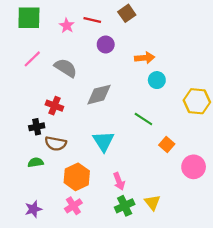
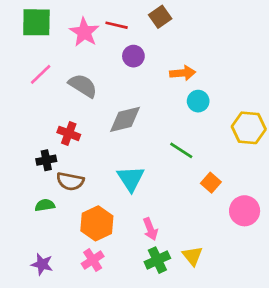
pink star: (67, 26) -> (84, 32), size x1.5
purple star: (33, 209) -> (42, 264), turned 30

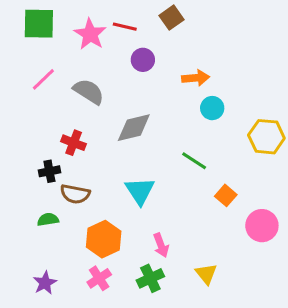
green cross: (157, 260) -> (150, 278), moved
purple star: (42, 264) -> (45, 283), turned 30

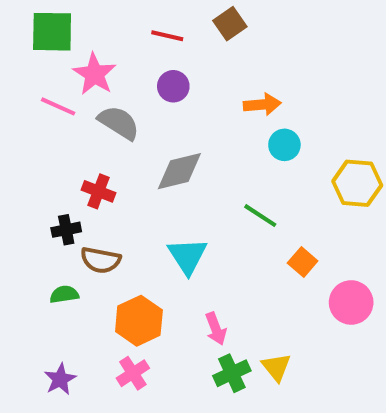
pink star: (90, 34) -> (94, 74), moved
purple circle: (143, 60) -> (173, 86), moved
pink line: (43, 79) -> (58, 106), turned 68
green cross: (150, 278) -> (232, 373), moved

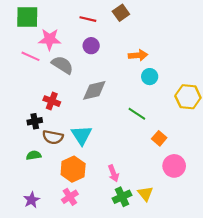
pink star: (94, 74) -> (50, 39), turned -30
cyan triangle: (187, 256) -> (82, 135), moved
pink circle: (351, 302) -> (174, 166), moved

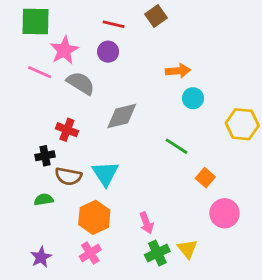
pink star: (50, 39) -> (64, 50), turned -30
purple circle: (91, 46) -> (108, 52), moved

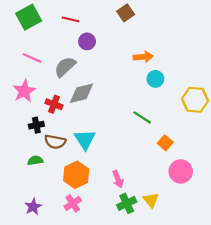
green square: (35, 22) -> (29, 17), turned -30
red line: (114, 24) -> (71, 19), moved
pink star: (64, 50) -> (24, 91), moved
gray semicircle: (81, 83) -> (65, 67), turned -75
gray diamond: (122, 116) -> (82, 93), moved

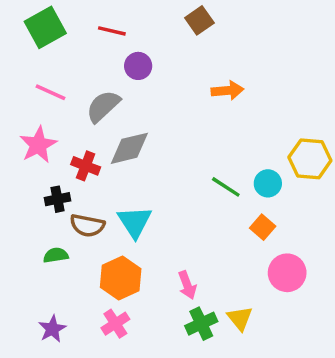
cyan circle: (155, 79) -> (268, 183), moved

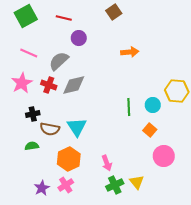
red cross: (86, 166) -> (49, 85), moved
green line: (226, 187) -> (129, 107), turned 54
purple star: (52, 329) -> (42, 188), moved

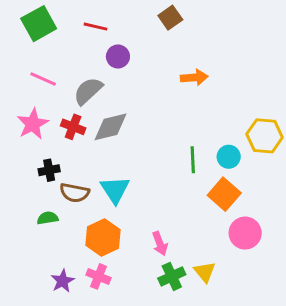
orange square: (150, 130) -> (224, 194), size x1.5
pink cross: (66, 185) -> (98, 276), turned -35

